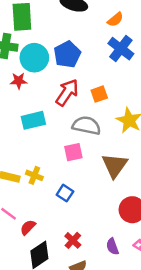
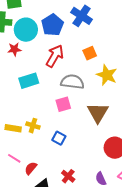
blue cross: (121, 49) -> (82, 16), moved
orange square: (99, 94) -> (90, 53), moved

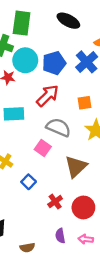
pink square: (63, 104) -> (43, 148), turned 35
red cross: (68, 176) -> (55, 202), moved

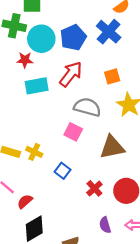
cyan rectangle: (14, 114) -> (37, 86), moved
brown triangle: (76, 166) -> (112, 147), turned 40

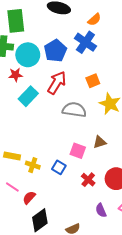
cyan rectangle: (37, 86) -> (28, 96), turned -30
pink square: (73, 132) -> (78, 151), moved
brown triangle: (112, 147) -> (100, 142), size x0.6
yellow cross: (34, 152) -> (33, 165), moved

